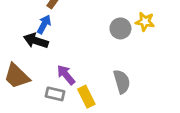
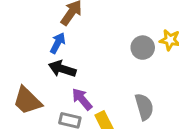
black arrow: (36, 41) -> (62, 69), moved

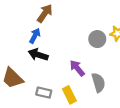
purple arrow: (82, 99) -> (77, 68), moved

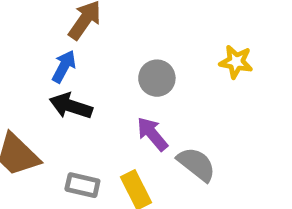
gray circle: (97, 39) -> (157, 78), moved
gray semicircle: (98, 83) -> (196, 164), turned -36

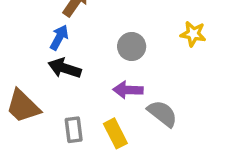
purple arrow: (152, 134) -> (128, 90), turned -48
gray rectangle: (82, 185) -> (74, 130), turned 70

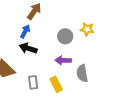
yellow star: (193, 34) -> (87, 29), moved
gray semicircle: (162, 114) -> (82, 73), turned -138

